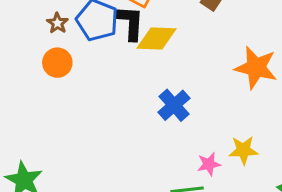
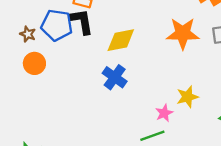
yellow diamond: (156, 39) -> (121, 40), moved
blue cross: (174, 105) -> (115, 77), moved

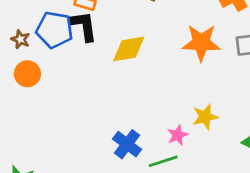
blue cross: (115, 77) -> (127, 144), moved

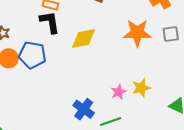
blue pentagon: (54, 30) -> (32, 55), moved
pink star: (178, 135) -> (119, 92), moved

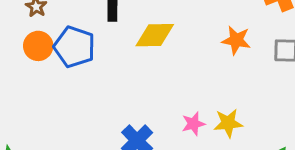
orange star: (137, 33) -> (236, 40), size x0.7

